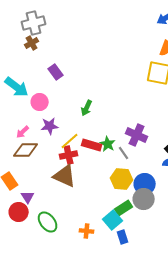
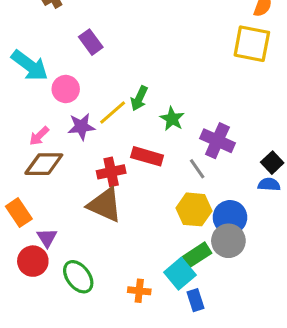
yellow line: (70, 141) -> (113, 112), moved
green star: (108, 144) -> (172, 119), moved

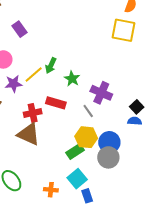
green rectangle: (197, 255) -> (75, 151), moved

